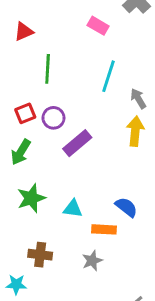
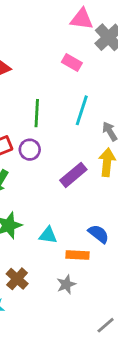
green line: (48, 69) -> (37, 113), moved
purple rectangle: (77, 143) -> (73, 175), moved
brown cross: (40, 255) -> (17, 279), turned 35

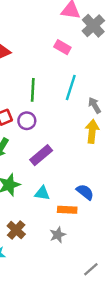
purple rectangle: (73, 175) -> (41, 155), moved

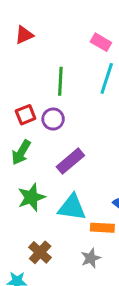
pink rectangle: (62, 47) -> (101, 42), moved
cyan triangle: (42, 193) -> (72, 207), size x1.5

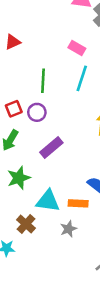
cyan triangle: (72, 207) -> (48, 201), moved

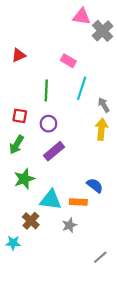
pink rectangle: (77, 48) -> (68, 61), moved
red square: (14, 109) -> (20, 116), turned 32
purple circle: (37, 112) -> (48, 124), moved

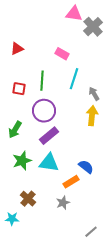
red square: (20, 116) -> (19, 89), moved
purple circle: (48, 124) -> (44, 111), size x1.5
cyan triangle: (51, 200) -> (49, 163), moved
orange rectangle: (78, 202) -> (71, 182), turned -35

